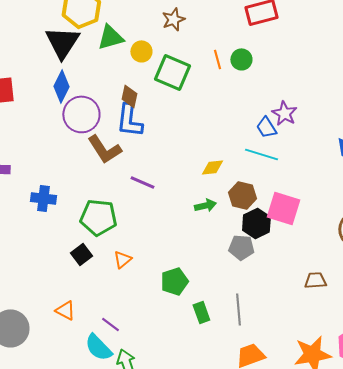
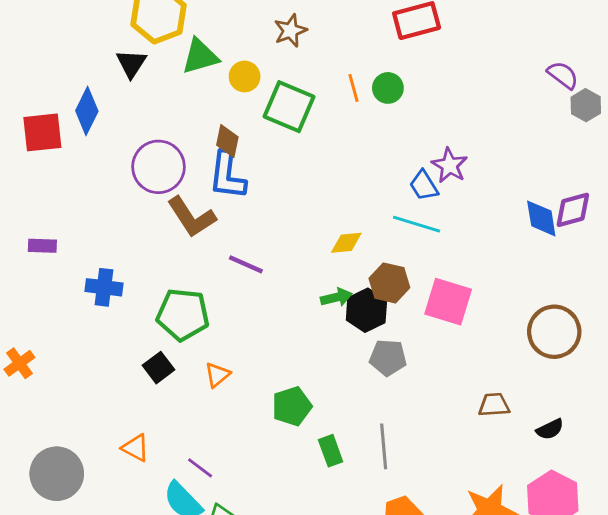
black triangle: (62, 42) -> (131, 64), size x0.6
blue diamond: (61, 86) -> (87, 111), moved
black hexagon: (256, 223) -> (366, 310), moved

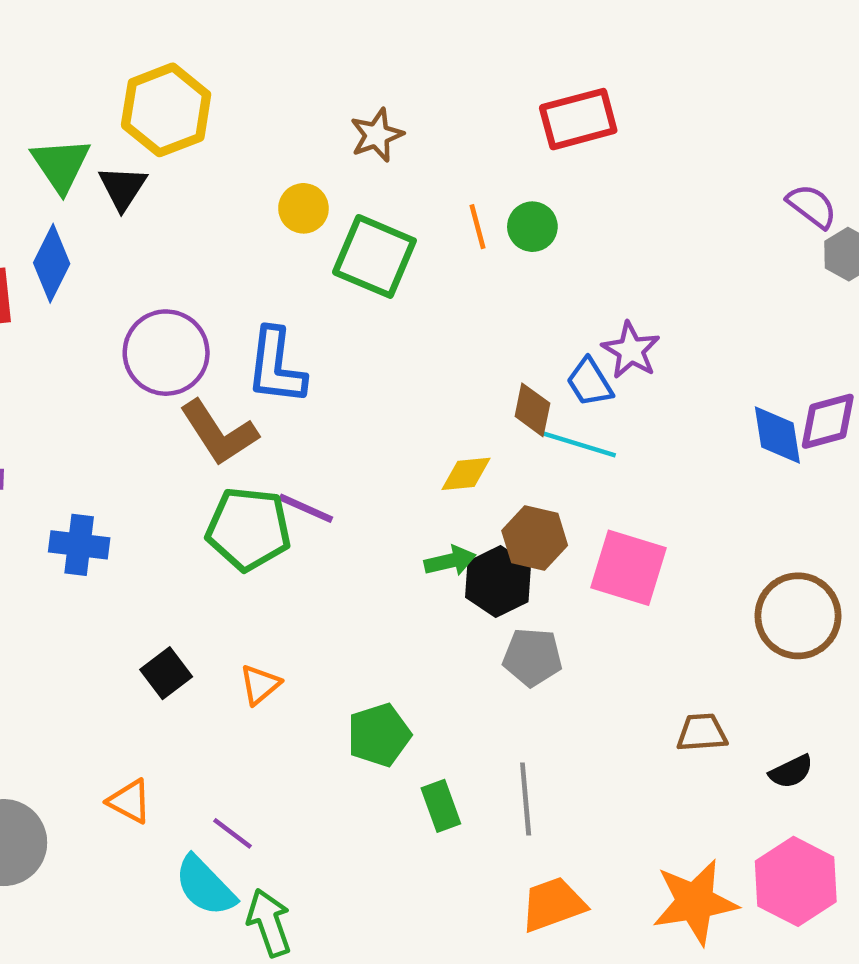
green triangle: (200, 56) -> (61, 165), moved, turned -48
brown diamond: (227, 141) -> (532, 410), moved
green pentagon: (183, 315) -> (249, 529), moved

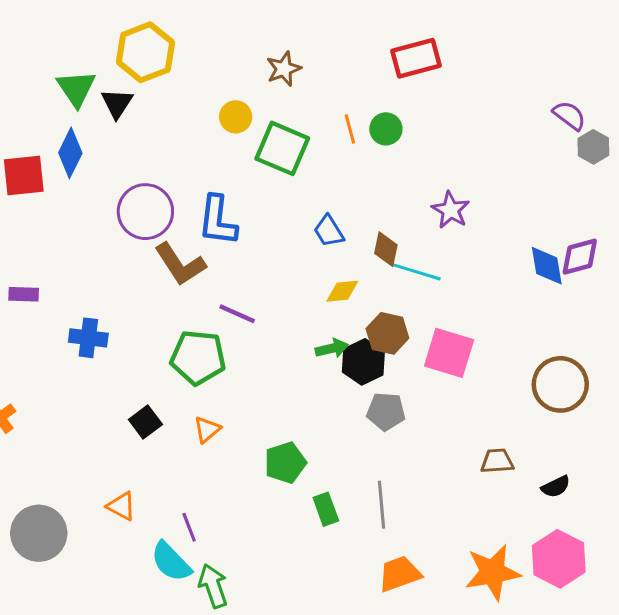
blue trapezoid: (590, 382) -> (329, 231), moved
green pentagon: (249, 529) -> (198, 357), moved
purple line: (232, 833) -> (189, 527), turned 32

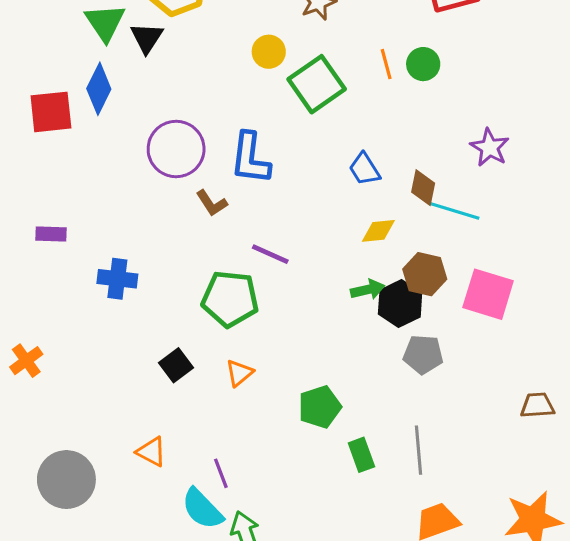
green square: (282, 148) -> (317, 84), turned 32
brown L-shape: (180, 264) -> (212, 203), size x0.6

